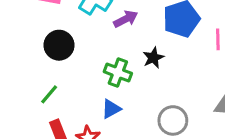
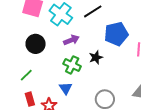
purple arrow: (126, 19) -> (71, 40), moved
blue triangle: (111, 109) -> (66, 88), turned -40

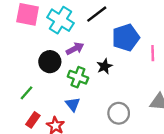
black circle: (36, 44) -> (50, 62), moved
red rectangle: (30, 99) -> (33, 120), turned 56

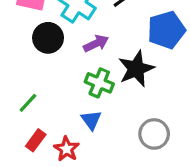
black circle: (50, 62) -> (48, 38), moved
black star: (105, 66) -> (136, 69), size x1.6

